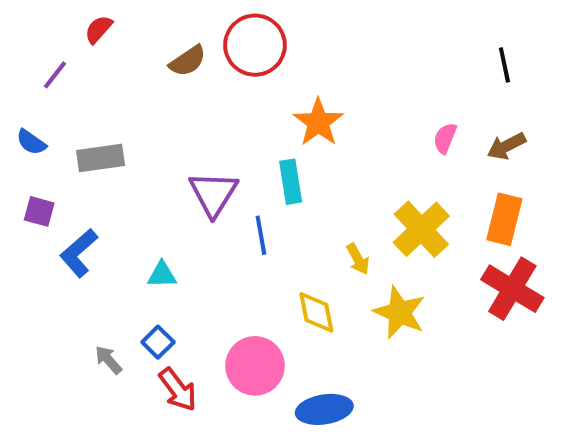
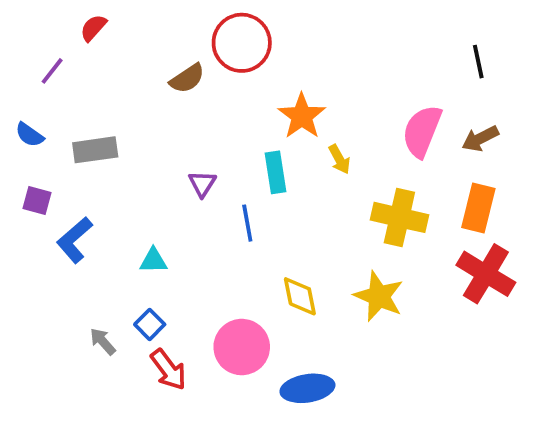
brown semicircle: (188, 61) -> (187, 78), moved
pink semicircle: (445, 138) -> (422, 131), size x1.8
purple triangle: (213, 194) -> (202, 184), size x0.6
yellow cross: (421, 229) -> (399, 217), turned -34
yellow arrow: (358, 259) -> (339, 159), moved

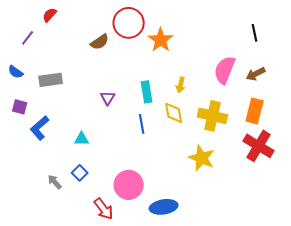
orange star: (302, 116) -> (161, 40), moved
yellow arrow: (339, 159) -> (181, 85), turned 42
blue line: (247, 223) -> (142, 124), moved
yellow diamond: (300, 296) -> (174, 113), moved
red arrow: (168, 370) -> (104, 209), moved

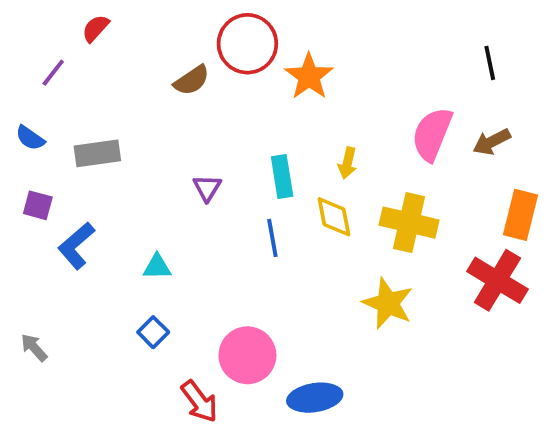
orange rectangle: (255, 111) -> (521, 215), moved
gray arrow: (55, 182) -> (34, 348), moved

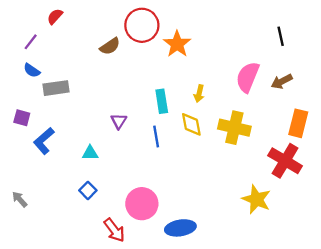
blue semicircle: (30, 138) -> (32, 70), moved
purple triangle: (207, 188) -> (119, 121), moved
yellow star: (388, 303) -> (256, 199), moved

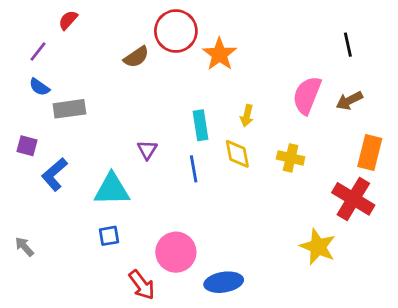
yellow cross: (234, 128) -> (291, 158), size x0.7
cyan triangle: (90, 153) -> (112, 189), size x1.8
blue square: (88, 190) -> (109, 236), turned 35

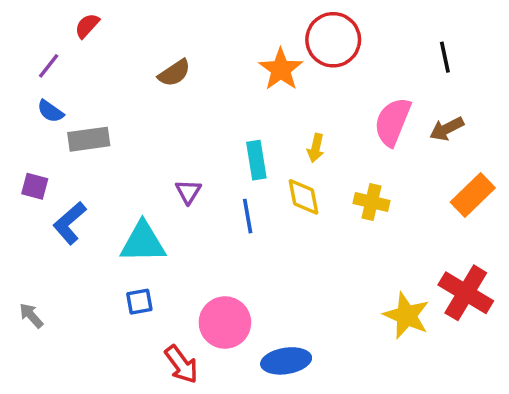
red circle: (176, 31) -> (333, 40), moved
orange rectangle: (370, 152) -> (473, 195), turned 32
red cross: (353, 199) -> (466, 293), moved

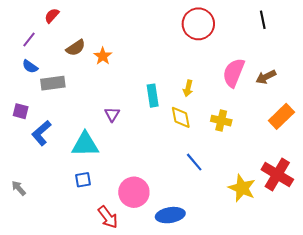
black line: (445, 57) -> (263, 20), moved
orange star: (281, 69) -> (103, 56), moved, size x0.7
brown semicircle: (174, 73) -> (76, 48), moved
blue line: (248, 216) -> (194, 162), moved, turned -30

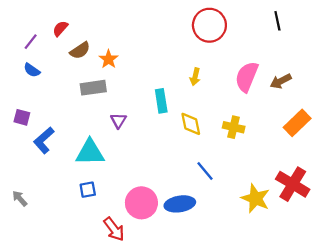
red semicircle: (52, 16) -> (60, 29), moved
gray rectangle: (53, 83) -> (93, 88), moved
yellow arrow: (188, 88) -> (195, 77), moved
blue ellipse: (170, 215) -> (180, 204), moved

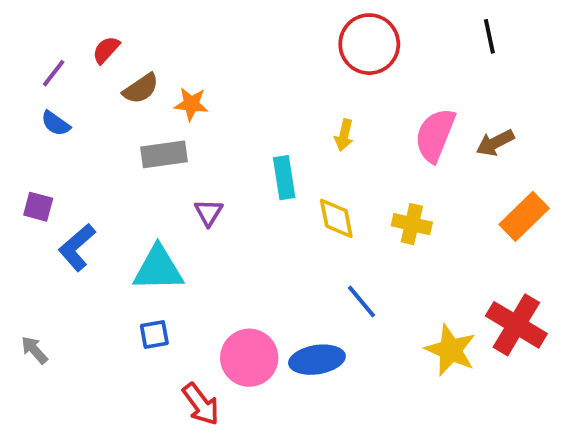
orange star: (109, 59) -> (191, 104), turned -30

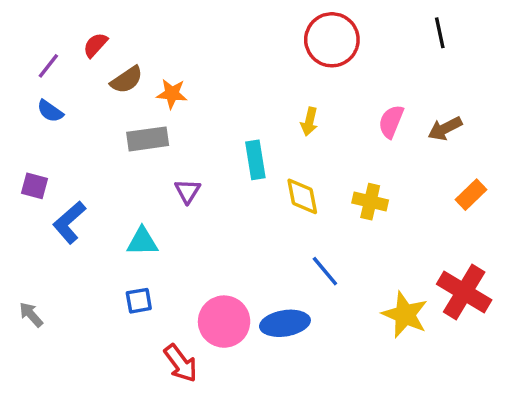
pink semicircle: (435, 135) -> (391, 122), size x0.7
orange rectangle: (524, 216) -> (471, 195), size x0.7
cyan triangle: (158, 269) -> (142, 242), size x0.7

